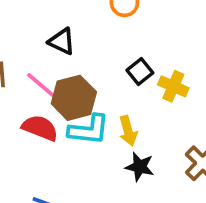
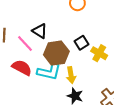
black triangle: (62, 41) -> (40, 31), moved
brown hexagon: (74, 98) -> (56, 53), moved

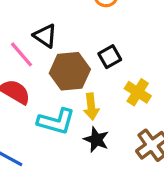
yellow cross: (99, 53) -> (138, 92), moved
cyan L-shape: (49, 72) -> (56, 121), moved

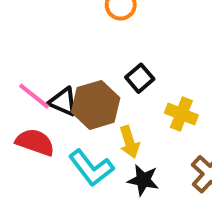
black triangle: (45, 36) -> (63, 102), moved
cyan L-shape: (56, 121) -> (91, 168), turned 48

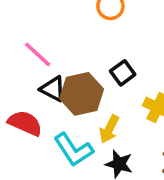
pink line: (34, 96) -> (38, 54), moved
yellow arrow: (129, 142) -> (109, 129), turned 40

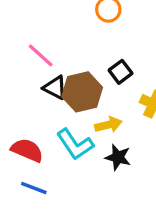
red semicircle: (25, 123) -> (27, 150), moved
yellow arrow: (109, 129) -> (108, 125), turned -130

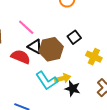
yellow arrow: (108, 125) -> (63, 78), moved
red semicircle: (27, 150) -> (21, 57), moved

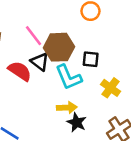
black square: (74, 37) -> (91, 59), turned 32
brown hexagon: (51, 49) -> (59, 47), moved
cyan L-shape: (47, 81) -> (69, 77), moved

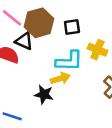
cyan L-shape: (69, 77) -> (69, 61), moved, turned -52
black star: (77, 122) -> (44, 94), moved

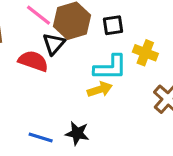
black triangle: (24, 41) -> (54, 44), turned 48
black star: (44, 94) -> (77, 133), moved

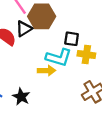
black square: (113, 25) -> (72, 39), moved
yellow cross: (145, 53) -> (86, 55), turned -30

